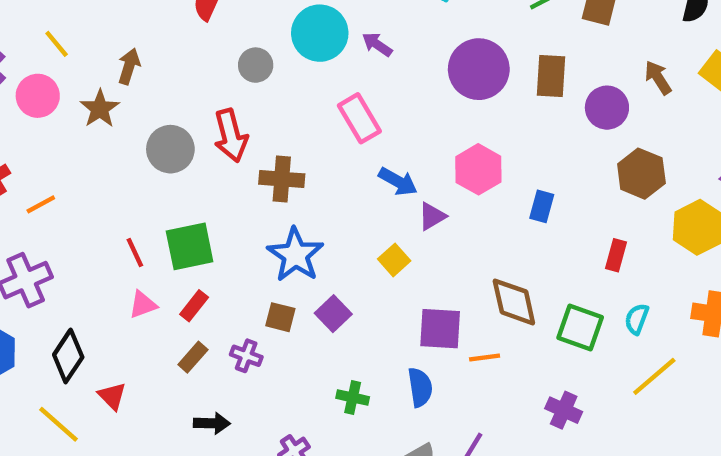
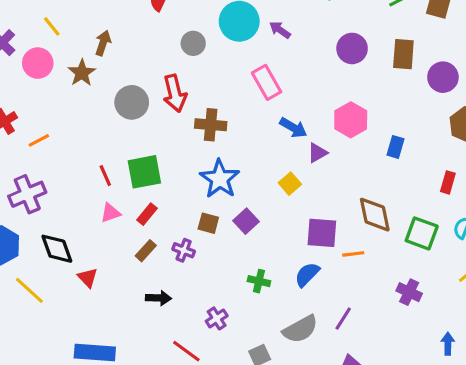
purple circle: (479, 69) -> (352, 48), size x0.7
black diamond: (68, 356) -> (57, 249), turned -54
blue semicircle: (420, 387) -> (307, 274), turned -128
yellow line: (58, 424) -> (29, 290), moved

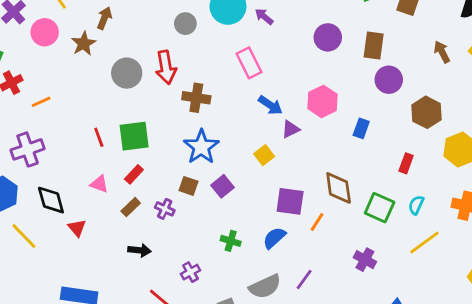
purple circle: (443, 77) -> (389, 80), moved
pink triangle: (110, 213) -> (99, 184), moved, turned 36
orange line: (353, 254) -> (317, 222), turned -54

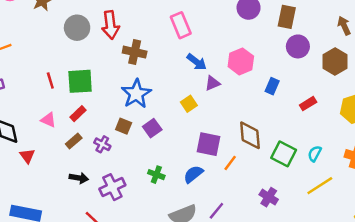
brown hexagon: (426, 112) -> (335, 62), moved
red rectangle: (406, 163) -> (308, 104), moved, turned 35
purple cross: (190, 272) -> (112, 187), moved, size x1.5

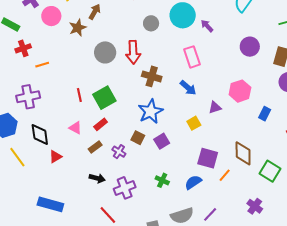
blue arrow: (197, 62) -> (188, 88), moved
green square: (80, 81) -> (104, 98), turned -30
red triangle: (27, 156) -> (55, 157), turned 32

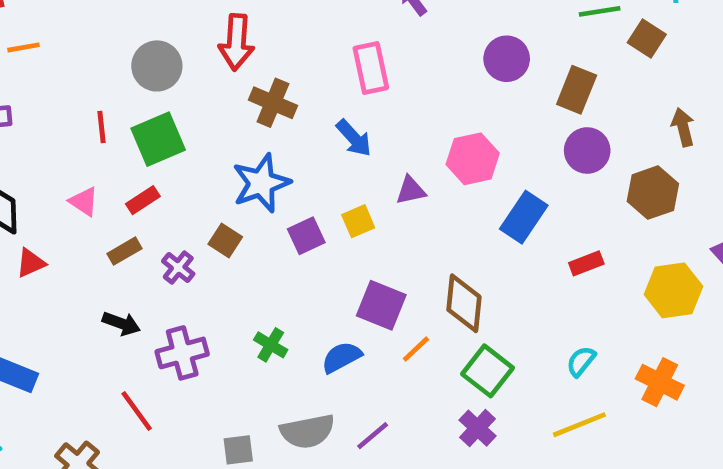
gray circle: (105, 52) -> (157, 66), moved
blue rectangle: (265, 114) -> (524, 217), size x1.5
purple square: (162, 141) -> (306, 236), moved
green square: (270, 171) -> (487, 371), moved

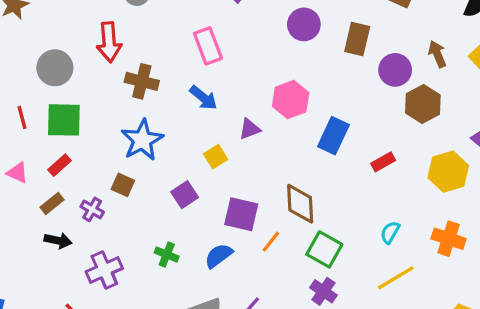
green square: (158, 139) -> (64, 120), turned 33
purple circle: (587, 150) -> (395, 70), moved
purple square: (306, 236) -> (185, 195), moved
black arrow: (121, 324) -> (58, 241), moved

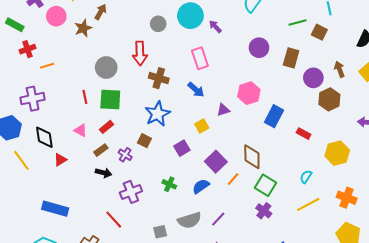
red rectangle: (383, 162) -> (304, 134), turned 56
yellow hexagon: (448, 172) -> (337, 153), moved
purple square: (241, 214) -> (216, 162), turned 30
orange cross: (449, 239) -> (347, 198), moved

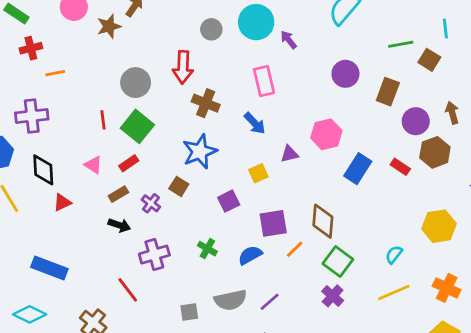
green square: (110, 100) -> (137, 126), turned 30
red rectangle: (304, 134) -> (400, 167), moved
purple square: (216, 162) -> (273, 223), turned 30

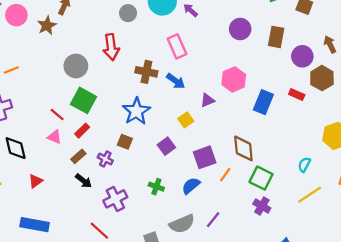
brown cross: (206, 103) -> (146, 72), moved
red line: (103, 120) -> (57, 115), moved, turned -32
red triangle: (62, 202) -> (36, 181), moved
black arrow: (119, 225) -> (84, 181), turned 30

